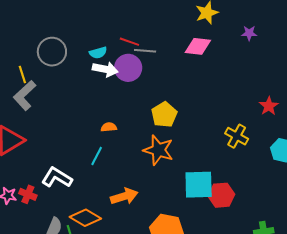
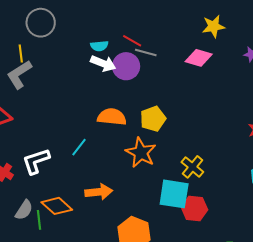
gray circle: (52, 52) -> (41, 23), moved
orange semicircle: (109, 127) -> (112, 117), moved, size x1.8
yellow cross: (237, 136) -> (192, 167), moved
white L-shape: (57, 178) -> (36, 161), turned -60

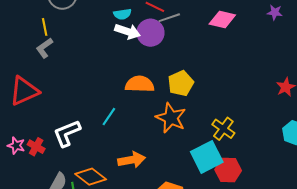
gray line: (146, 53) -> (169, 18), turned -30
gray L-shape: (19, 74) -> (44, 48), size x0.7
cyan square: (174, 194) -> (207, 157), turned -32

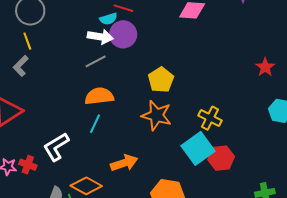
cyan semicircle: (122, 14) -> (108, 19), moved
gray line: (169, 18) -> (96, 61), moved
yellow line: (45, 27) -> (27, 41), moved
orange semicircle: (140, 84) -> (99, 96), moved

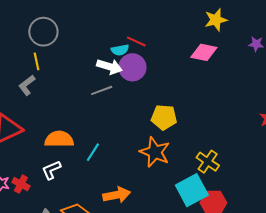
yellow pentagon: (161, 80) -> (164, 117), turned 30
orange semicircle: (99, 96) -> (59, 139), moved
white L-shape: (56, 147) -> (51, 170), size x0.7

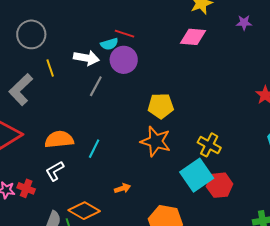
yellow line: (37, 61) -> (50, 68), moved
white arrow: (109, 67) -> (86, 58), moved
gray L-shape: (27, 85) -> (21, 90), size x1.5
gray line: (102, 90) -> (96, 86), turned -35
orange arrow: (117, 195) -> (122, 188), size x0.6

